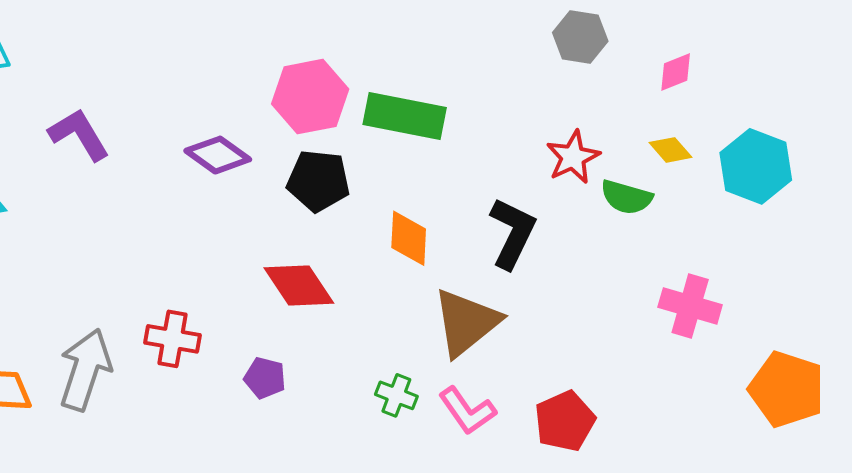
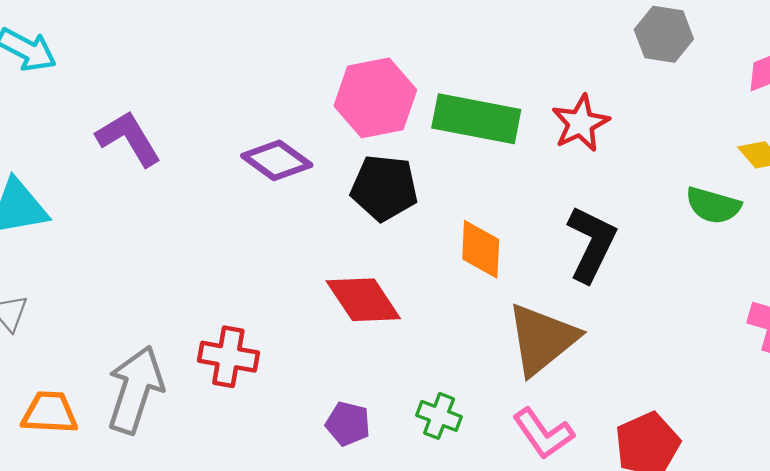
red star: (573, 157) -> (580, 123), moved
purple pentagon: (265, 378) -> (348, 424), moved
green cross: (396, 395) -> (439, 416), moved

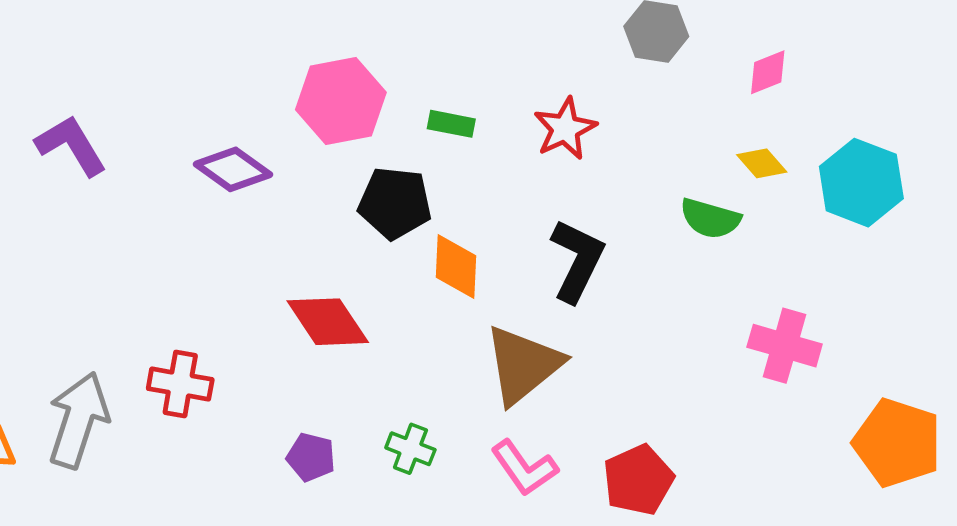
green rectangle: (476, 119) -> (451, 124), size x0.5
black pentagon: (384, 188) -> (395, 203), moved

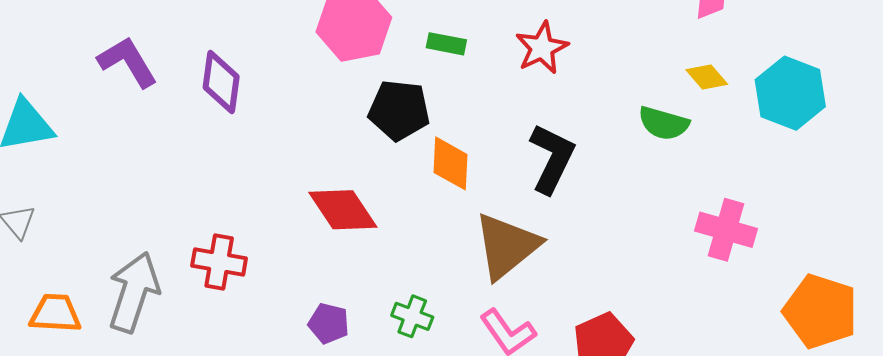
purple diamond: (233, 169) -> (221, 82), moved, turned 62

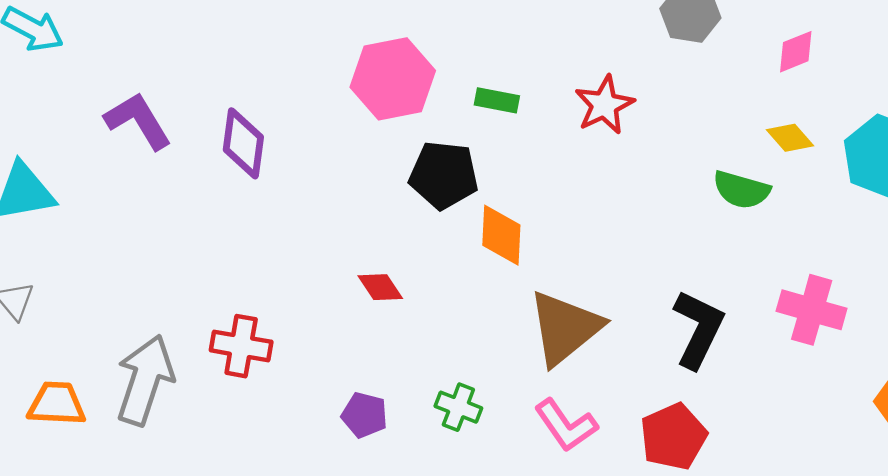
black L-shape: (552, 158) -> (698, 329), moved
red diamond: (343, 210) -> (380, 287), size x0.6

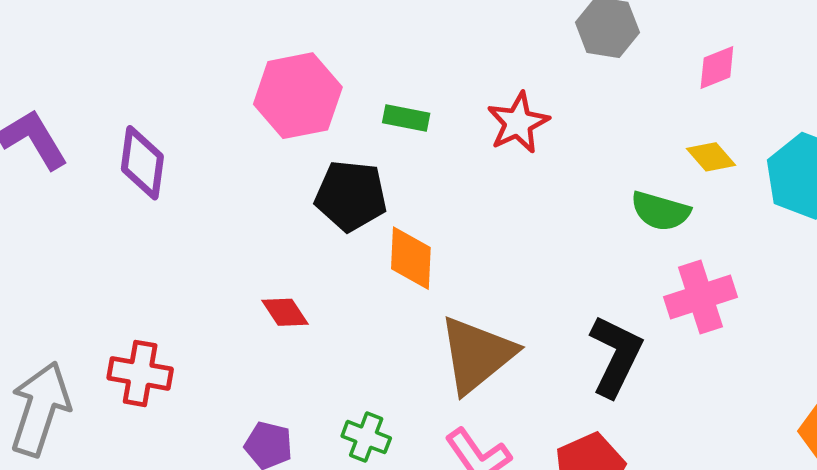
pink cross: (812, 310) -> (700, 297), moved, turned -34

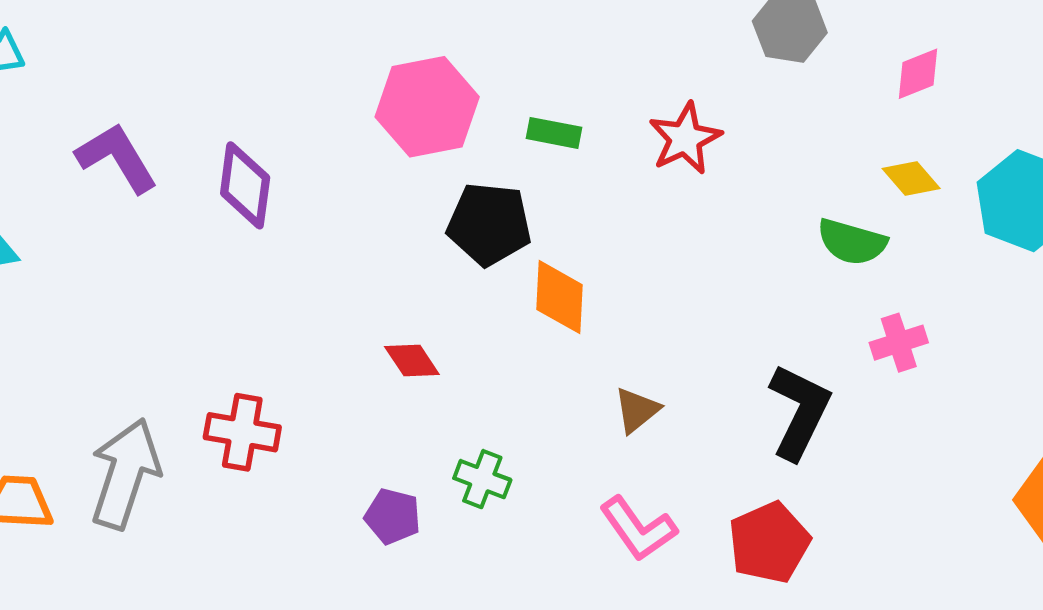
pink cross: (700, 297) -> (899, 343), size x0.7
brown triangle: (477, 355) -> (637, 410), size x0.5
green cross: (366, 437) -> (482, 479), moved

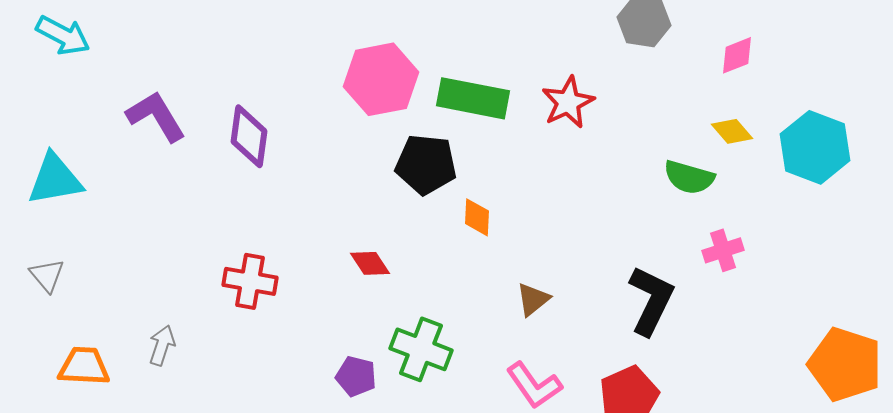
green rectangle: (554, 133) -> (473, 98), size x1.8
orange diamond: (560, 297) -> (477, 217), size x0.7
red cross: (242, 432) -> (250, 281), moved
gray arrow: (125, 474) -> (162, 345), size x0.5
green cross: (482, 479) -> (421, 349), size x1.5

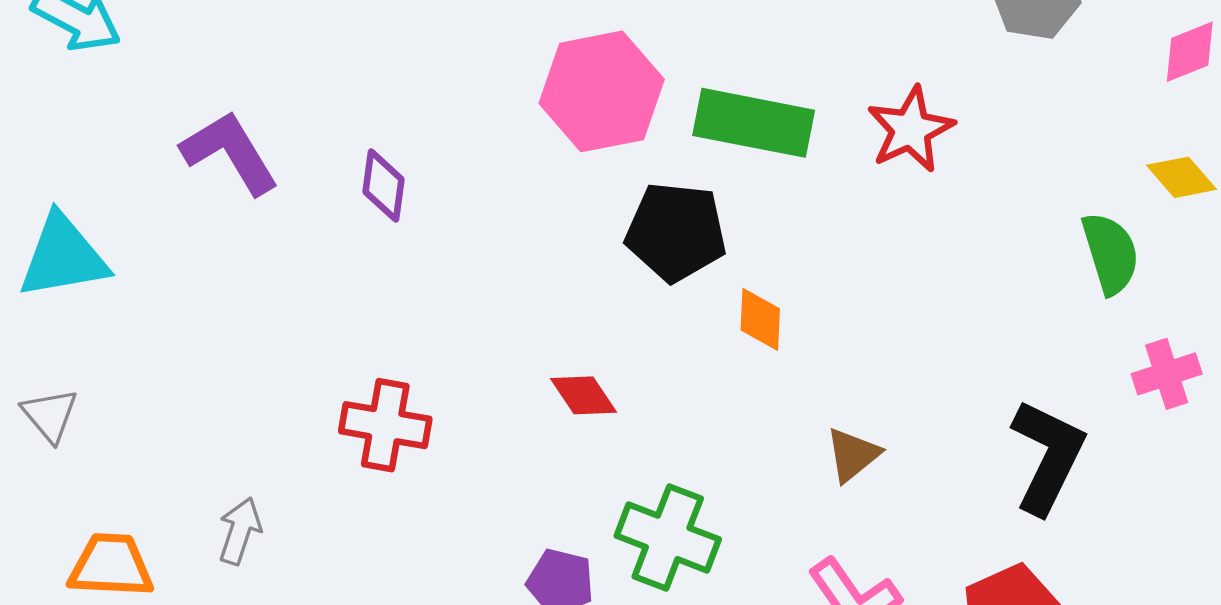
purple diamond: (249, 136) -> (384, 186), size x0.7
green semicircle: (689, 177) -> (1110, 253), turned -123

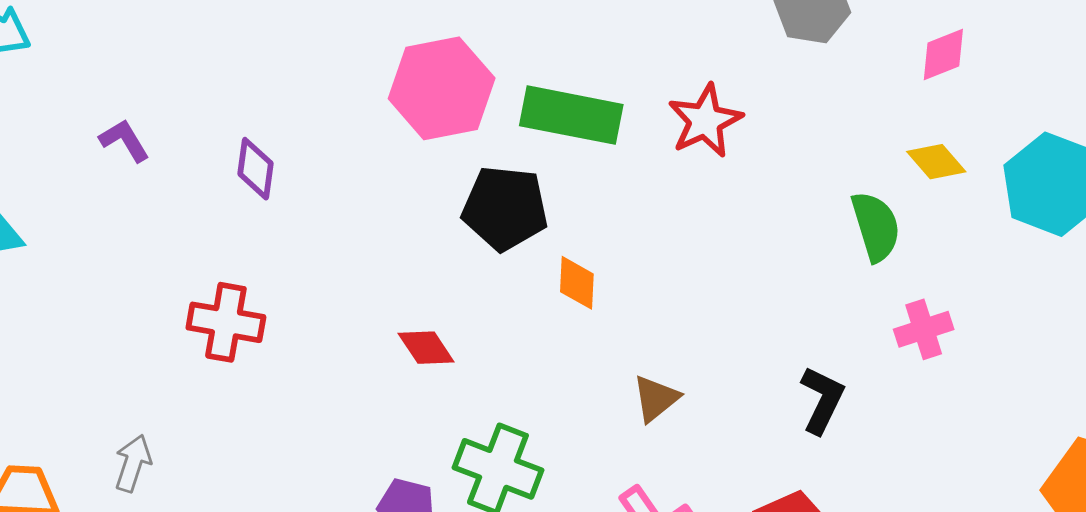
purple L-shape: (230, 153) -> (124, 140), size x0.6
red cross: (385, 425) -> (226, 322), moved
black L-shape: (1048, 456) -> (822, 400), size x0.7

